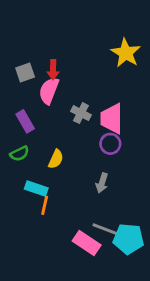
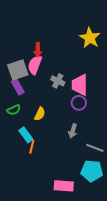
gray square: (25, 73) -> (18, 70), moved, size x1.5
cyan rectangle: (36, 188) -> (26, 135), turned 35
gray line: (105, 229) -> (95, 148), moved
pink rectangle: (87, 243) -> (64, 186), moved, turned -30

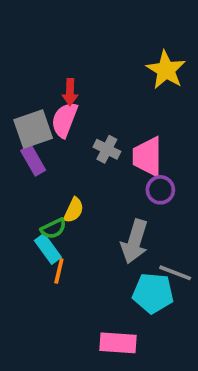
purple circle: (79, 103) -> (160, 190), moved
green semicircle: (14, 110) -> (53, 229), moved
gray arrow: (73, 131) -> (135, 241), size x1.6
cyan pentagon: (92, 171) -> (153, 293), moved

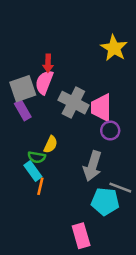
gray cross: (107, 149) -> (73, 103), size x1.6
green semicircle: (53, 229) -> (37, 157), turned 36
pink rectangle: (118, 343) -> (81, 236), turned 70

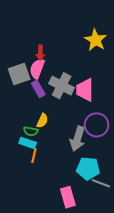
purple rectangle: (23, 110) -> (38, 89), moved
purple circle: (110, 130) -> (97, 125), moved, size x1.5
cyan rectangle: (33, 171) -> (28, 143), turned -35
gray line: (120, 188) -> (101, 183), moved

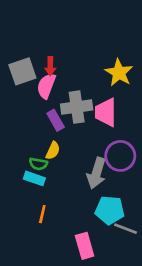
yellow star: (96, 40) -> (119, 73), moved
gray square: (19, 74) -> (22, 71), moved
gray cross: (62, 86) -> (77, 107), turned -35
purple rectangle: (38, 89) -> (56, 120), moved
orange line: (34, 156) -> (42, 214), moved

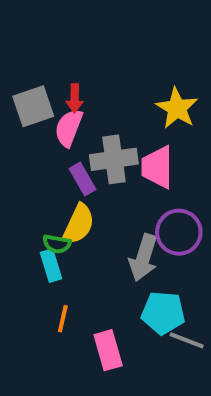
yellow semicircle: (53, 151) -> (79, 224), size x1.5
cyan rectangle: (34, 178) -> (51, 266), turned 54
pink rectangle: (85, 246) -> (108, 350), moved

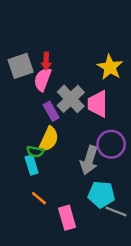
gray cross: (114, 159) -> (71, 99), turned -36
orange line: (63, 319) -> (39, 198), turned -63

